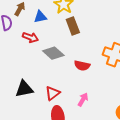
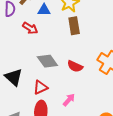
gray diamond: (53, 53) -> (47, 61), moved
black triangle: (24, 89) -> (14, 77), turned 42

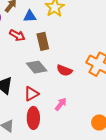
brown rectangle: (74, 26) -> (43, 41), moved

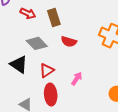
gray diamond: (37, 67) -> (37, 43), moved
red semicircle: (64, 70) -> (69, 42), moved

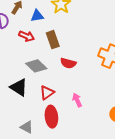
pink arrow: (77, 79) -> (77, 100), turned -56

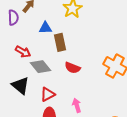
blue triangle: (37, 16) -> (45, 28), moved
red arrow: (27, 36) -> (23, 52), moved

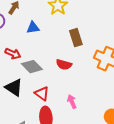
brown rectangle: (60, 42) -> (76, 38), moved
red triangle: (48, 94) -> (42, 94), turned -49

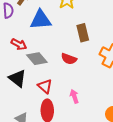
blue triangle: (33, 28) -> (41, 20), size x1.6

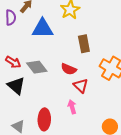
red arrow: (19, 44) -> (13, 62), moved
red triangle: (45, 86) -> (81, 86), moved

